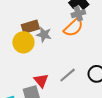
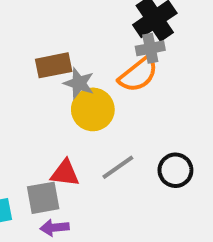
yellow circle: (23, 42) -> (93, 109), moved
red triangle: (41, 80) -> (65, 173), turned -49

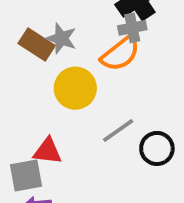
brown rectangle: (54, 65) -> (37, 44), turned 44
gray star: (79, 83) -> (61, 38), moved
gray line: (118, 167) -> (118, 131), moved

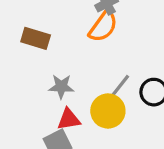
gray star: (61, 38) -> (61, 87), moved
yellow circle: (75, 88) -> (108, 111), moved

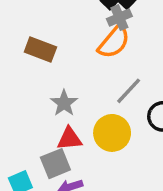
gray star: (61, 87) -> (64, 103), turned 30
gray line: (119, 87) -> (129, 91), moved

